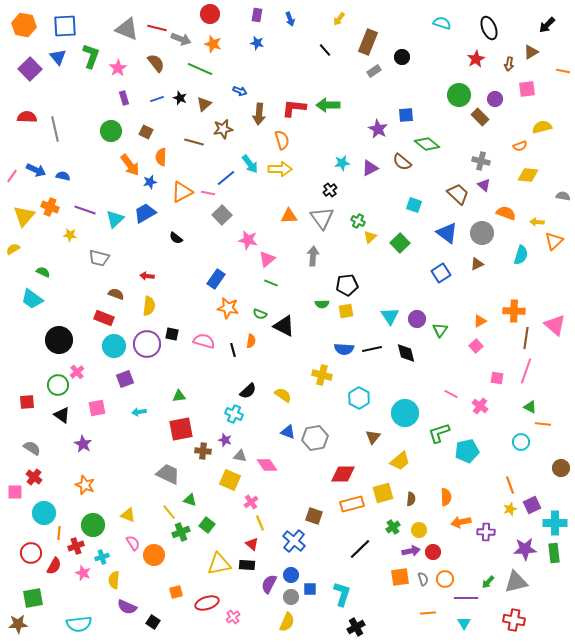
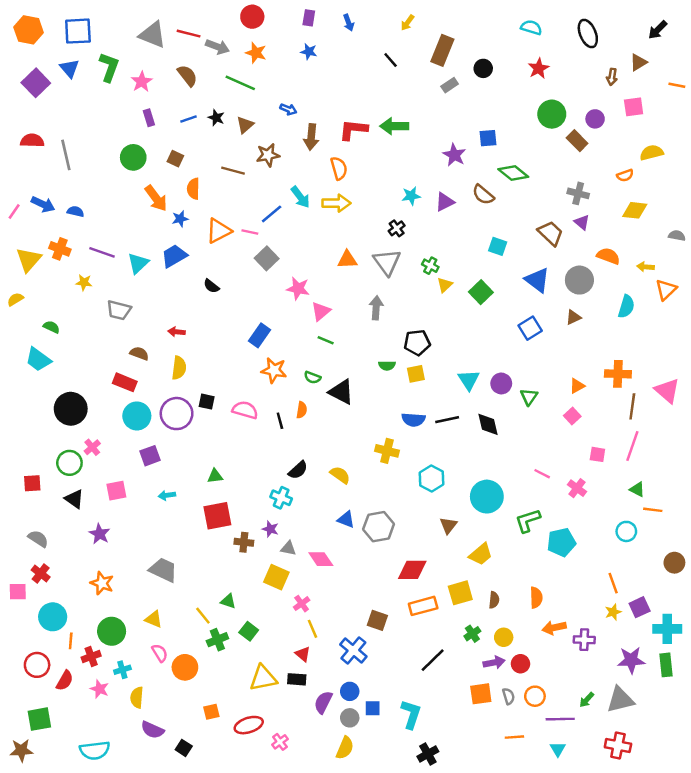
red star: (476, 59) -> (539, 68), moved
gray trapezoid: (168, 474) -> (163, 570), moved

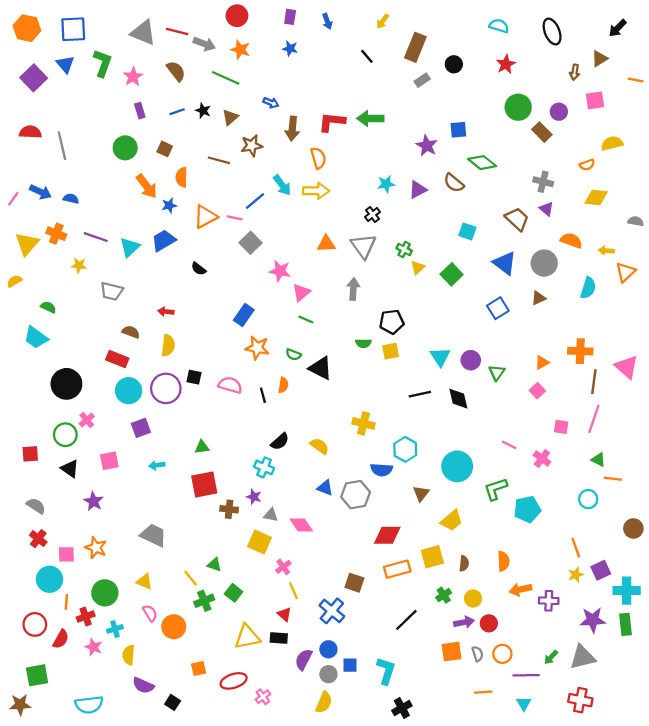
blue semicircle: (413, 420) -> (382, 470), moved
pink square: (18, 592) -> (66, 554), moved

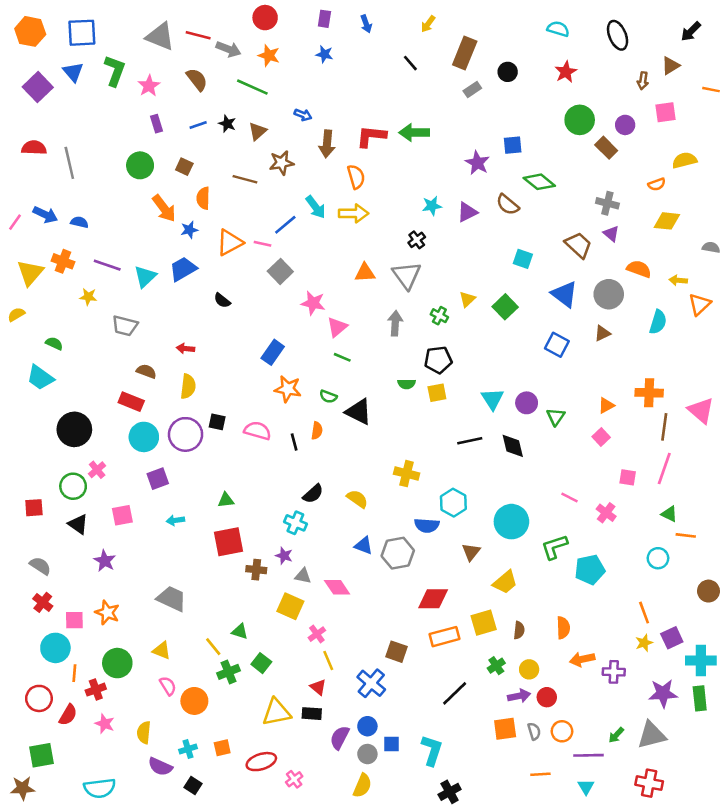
green cross: (404, 249) -> (439, 316), moved
blue square: (498, 308) -> (557, 345), turned -30
cyan cross: (115, 629) -> (188, 749), moved

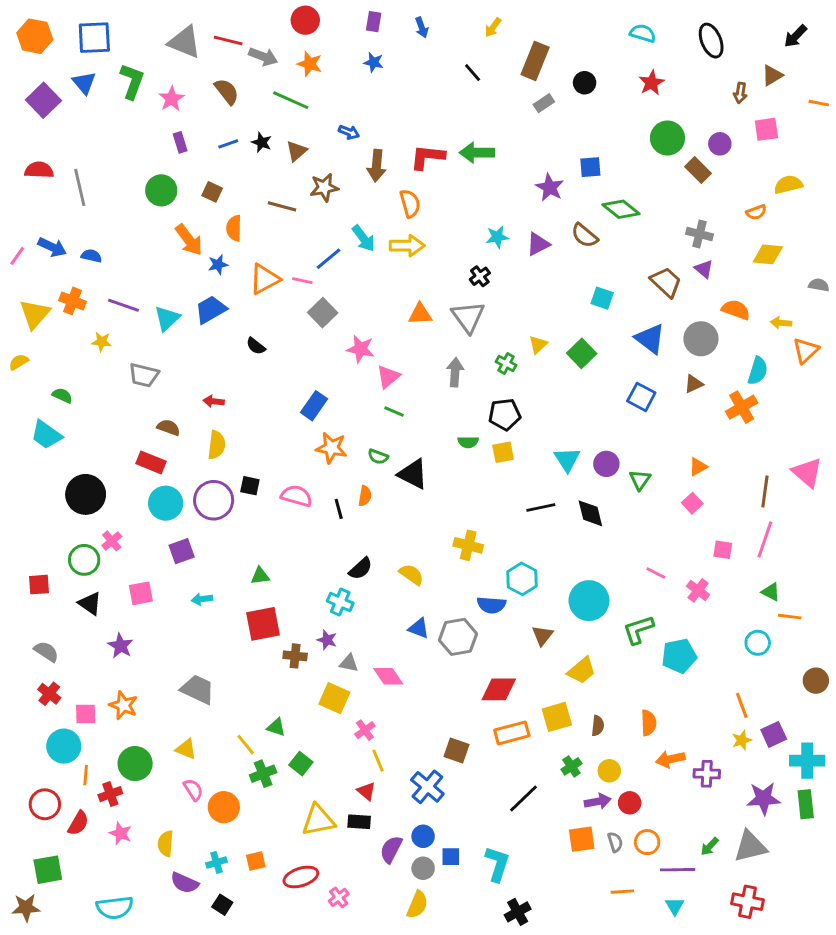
orange cross: (649, 393) -> (742, 407), moved, turned -32

